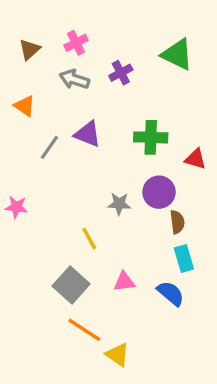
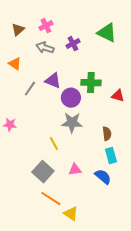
purple circle: (159, 192) -> (71, 98), moved
gray star: (119, 204) -> (72, 123), size x1.5

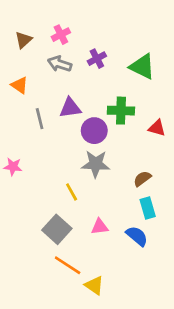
green triangle: (107, 33) -> (142, 67), moved
purple triangle: (53, 81) -> (70, 108), turned -30
gray line: (30, 89) -> (40, 119), turned -49
brown semicircle: (107, 134) -> (142, 179), turned -120

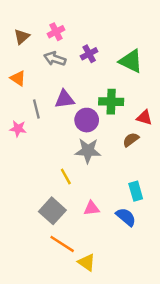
pink star: (13, 167) -> (18, 129), moved
brown semicircle: (142, 179) -> (131, 140), moved

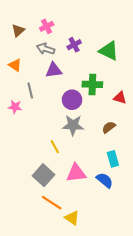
purple triangle: (65, 99) -> (54, 70), moved
brown semicircle: (131, 140) -> (109, 127), moved
pink triangle: (92, 208) -> (76, 173), size x1.5

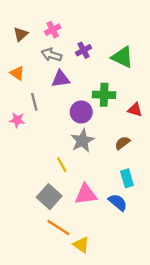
gray star: (73, 125) -> (82, 141), turned -30

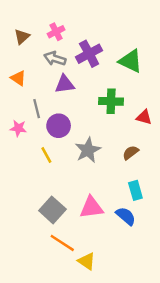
purple cross: (83, 50) -> (89, 54), size x1.5
purple circle: (81, 112) -> (59, 126), moved
yellow line: (62, 165) -> (46, 155), moved

